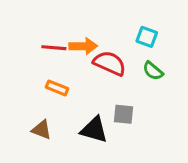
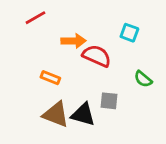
red line: (54, 48) -> (35, 18), moved, turned -35
green semicircle: (153, 71) -> (143, 79), moved
brown triangle: (41, 130) -> (56, 114), moved, size x1.5

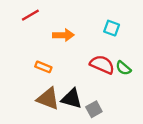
red semicircle: (97, 56) -> (102, 65), moved
gray square: (109, 101) -> (94, 109), moved, turned -35

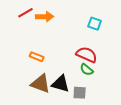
orange arrow: (63, 35) -> (45, 17), moved
green semicircle: (123, 68) -> (87, 70), moved
gray square: (94, 109) -> (80, 93), turned 32

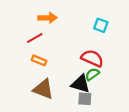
red line: (26, 13) -> (35, 38), moved
green semicircle: (87, 70) -> (92, 74), turned 104
black triangle: (61, 84) -> (81, 84), moved

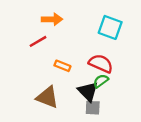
cyan square: (101, 25) -> (110, 27), size x1.5
orange rectangle: (39, 60) -> (62, 66), moved
black triangle: (81, 84) -> (88, 91), turned 30

